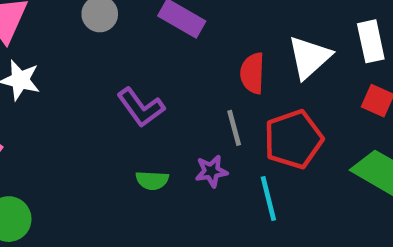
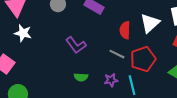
gray line: (234, 128) -> (117, 54), turned -49
purple star: (211, 171) -> (111, 80), moved

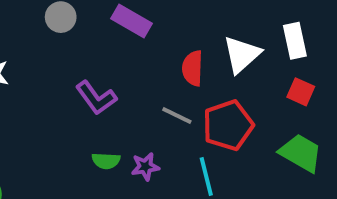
purple star: (111, 80) -> (145, 167), moved

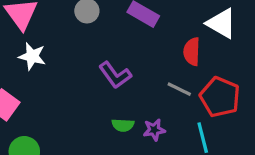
white triangle: (242, 54) -> (221, 23), moved, turned -48
red pentagon: (228, 125) -> (220, 97), turned -30

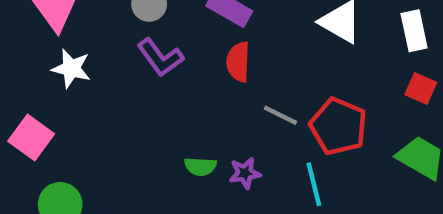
red semicircle: (192, 52) -> (238, 62), moved
purple L-shape: (115, 75) -> (160, 57), moved

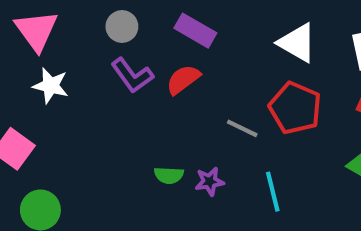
red semicircle: (238, 62) -> (183, 79), moved, turned 51
red pentagon: (338, 126) -> (295, 108), moved

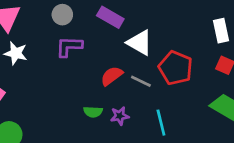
white triangle: (297, 43) -> (140, 43), moved
purple L-shape: (132, 75) -> (69, 47), turned 128
red semicircle: (183, 79) -> (112, 76), moved

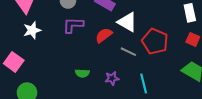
white star: (16, 53) -> (32, 30), turned -30
red semicircle: (112, 76) -> (104, 35), moved
green semicircle: (93, 112) -> (82, 73), moved

